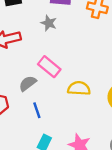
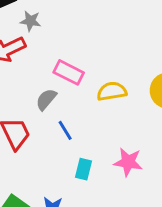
gray star: (49, 23) -> (30, 21), moved

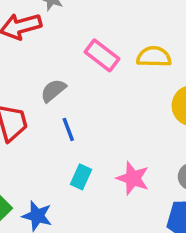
pink rectangle: (69, 72) -> (102, 55), moved
yellow semicircle: (112, 91) -> (154, 57), moved

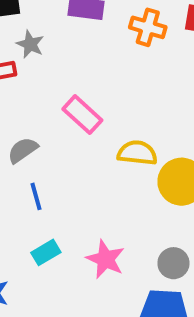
yellow semicircle: (154, 57) -> (137, 153), moved
cyan rectangle: (81, 177) -> (46, 252), turned 30

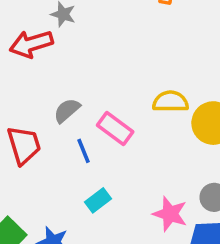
pink rectangle: (82, 115) -> (115, 129), moved
pink star: (105, 259) -> (170, 214), moved

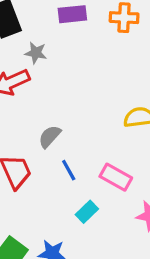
pink rectangle: (115, 129) -> (116, 177), moved

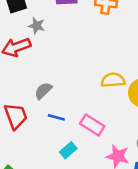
blue line: (69, 170) -> (56, 117), turned -49

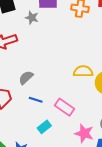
gray star: (37, 26) -> (32, 18), moved

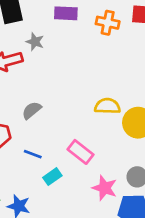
gray star: (32, 18) -> (35, 42), moved
blue line: (36, 100) -> (33, 154), moved

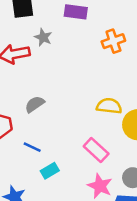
orange cross: (108, 23) -> (113, 41), moved, turned -35
pink rectangle: (81, 152) -> (96, 150), moved

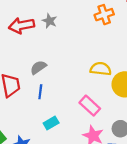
gray star: (43, 37) -> (50, 21), moved
blue line: (32, 147) -> (40, 92), moved, turned 72

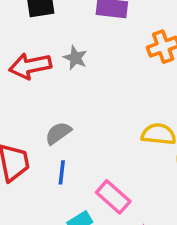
pink rectangle: (90, 106) -> (113, 197), moved

